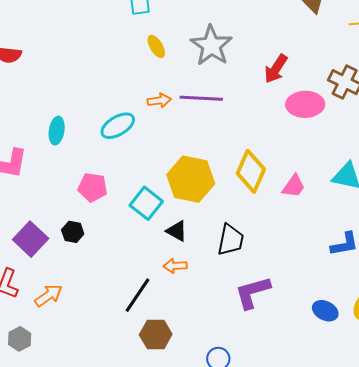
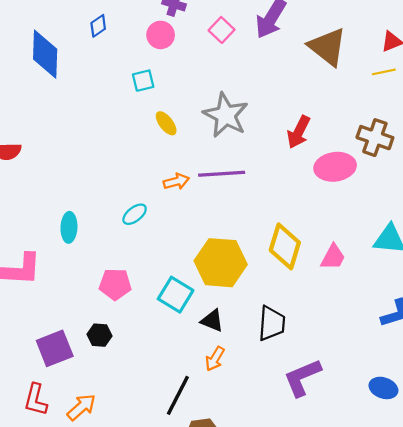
cyan ellipse: (118, 126) -> (135, 214), size x0.7
purple square: (31, 239) -> (55, 348), turned 32
orange arrow: (175, 266) -> (215, 359), turned -50

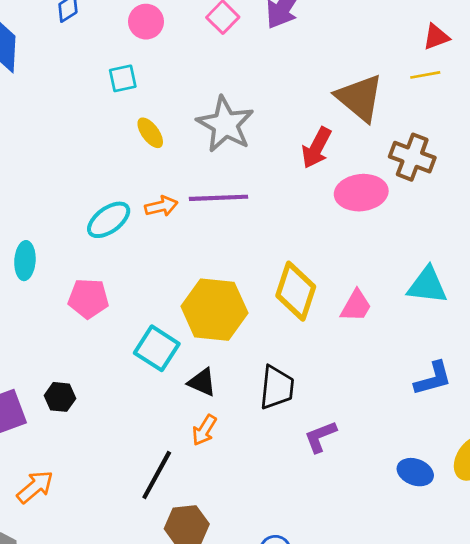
brown triangle: (327, 47) -> (360, 98), moved
cyan ellipse: (135, 214) -> (109, 220), moved, size x1.4
pink pentagon: (115, 284) -> (88, 298), moved
purple L-shape: (302, 377) -> (320, 437), moved, size x0.7

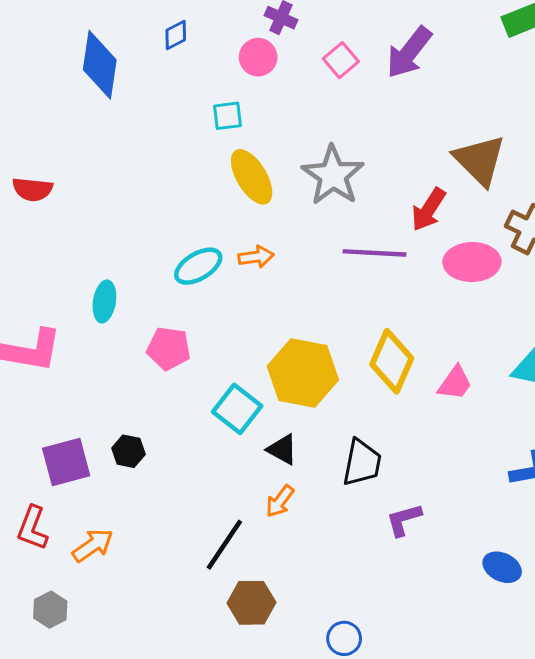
yellow ellipse: (150, 133) -> (252, 177), size x1.6
purple line: (218, 198) -> (374, 253), moved

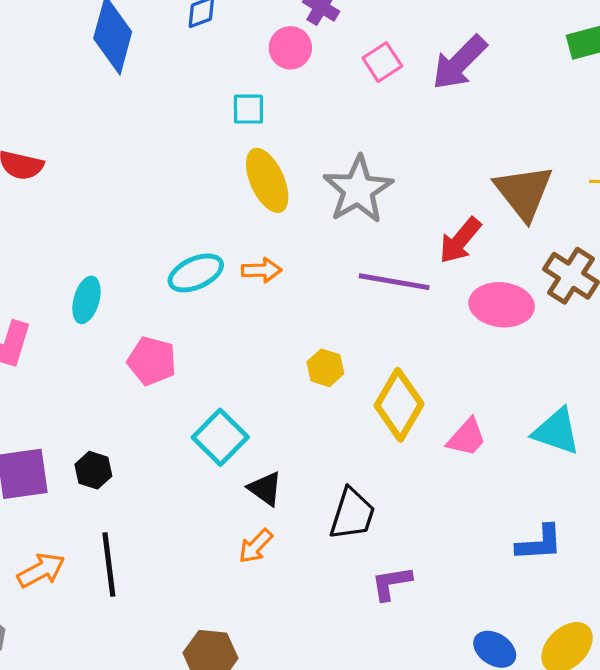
yellow hexagon: (303, 373) -> (325, 368), moved, size x0.5
black line: (224, 545) -> (109, 565), moved, turned -48

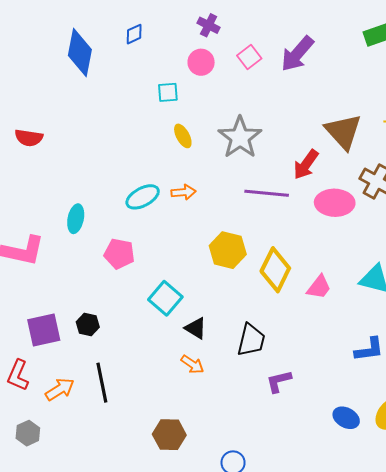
pink circle: (290, 48) -> (201, 62), moved
yellow ellipse: (267, 180) -> (183, 136), size x0.6
yellow hexagon: (325, 368) -> (228, 250), size x1.6
orange arrow: (256, 546) -> (192, 364), turned -95

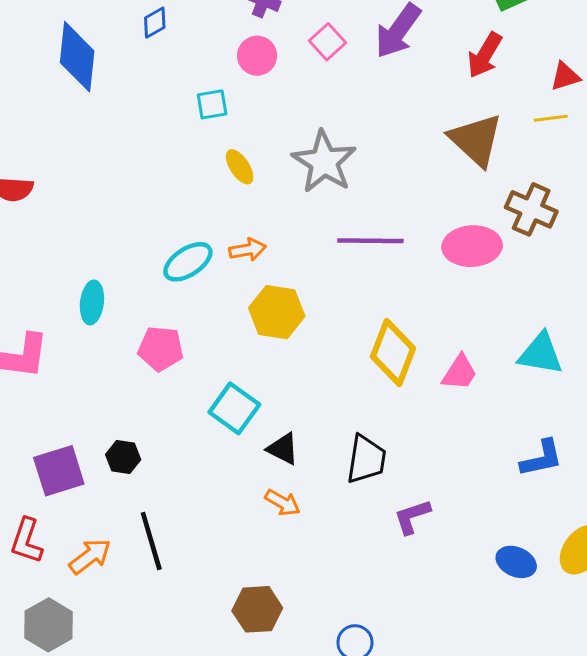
red arrow: (306, 165) -> (485, 55), moved
yellow hexagon: (228, 250) -> (277, 312), moved
gray hexagon: (28, 433) -> (49, 625), size x1.4

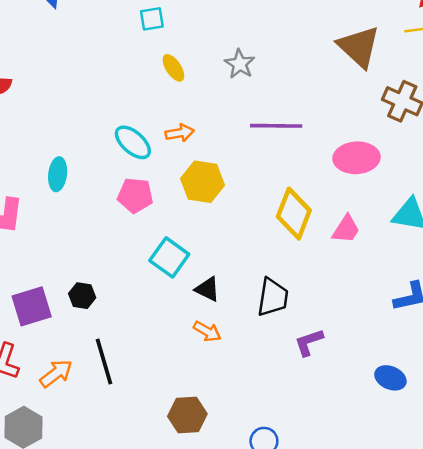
gray star: (324, 162) -> (240, 64), size x0.6
pink ellipse: (472, 246) -> (357, 158), moved
cyan ellipse: (188, 262) -> (133, 142), turned 75
pink pentagon: (161, 349) -> (135, 195), moved

